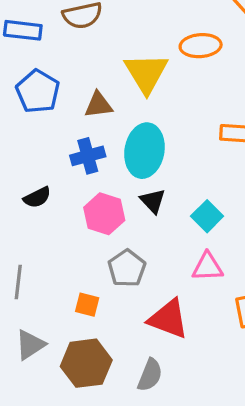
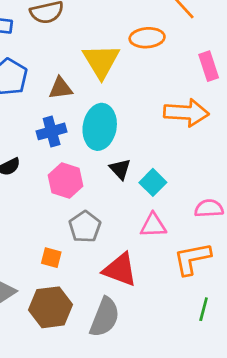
black triangle: (153, 201) -> (120, 169), moved
gray semicircle: (150, 375) -> (105, 317), size x1.4

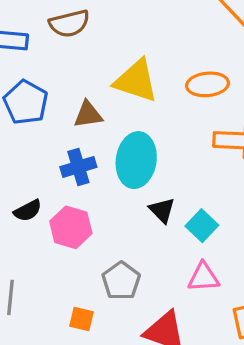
orange ellipse: (147, 38) -> (208, 84), moved
yellow triangle: (101, 61) -> (136, 81), turned -39
pink hexagon: (66, 181) -> (71, 227), moved

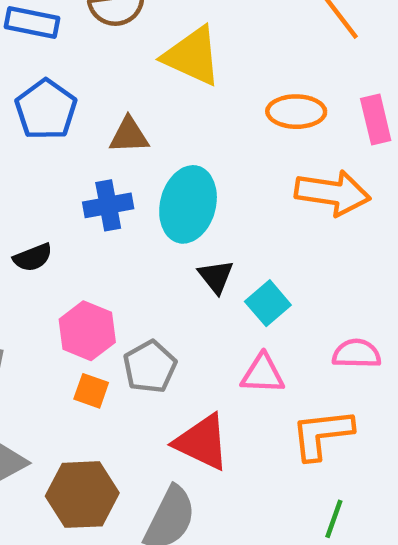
yellow triangle: (136, 81) -> (192, 56), moved
pink hexagon: (71, 227) -> (87, 331), moved
orange square: (81, 319) -> (91, 391), moved

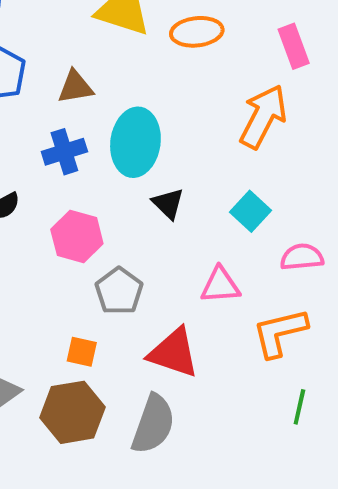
orange ellipse: (296, 112) -> (197, 32), moved
orange arrow: (333, 193) -> (263, 116), turned -64
cyan square: (268, 303) -> (250, 211), moved
pink hexagon: (87, 331) -> (77, 237), moved
orange square: (91, 391) -> (82, 352), moved

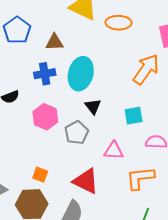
cyan square: (250, 211) -> (134, 116), turned 30
gray pentagon: (119, 291) -> (77, 133), moved

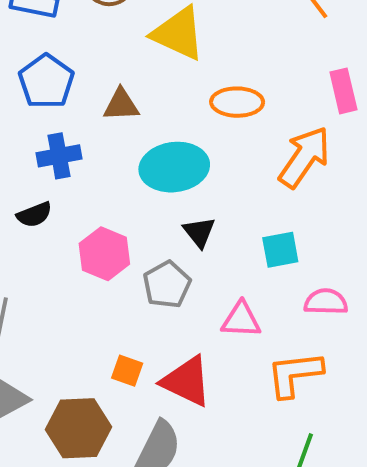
orange ellipse: (119, 23) -> (237, 102), moved
blue cross: (45, 74) -> (59, 156), moved
cyan ellipse: (81, 74) -> (174, 167), turned 68
orange square: (40, 175) -> (127, 371), moved

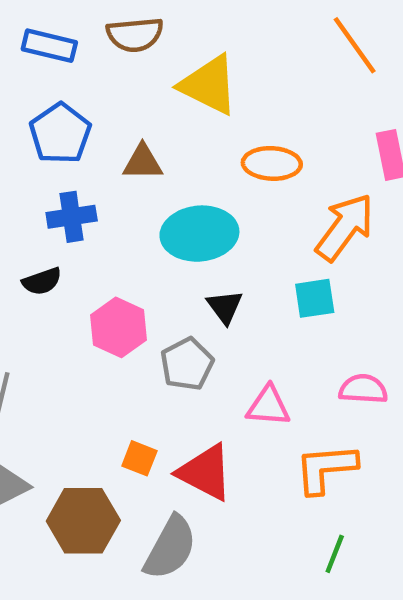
cyan square: (280, 250) -> (315, 298), moved

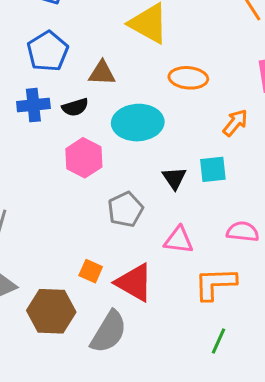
blue cross: (72, 217) -> (33, 105), moved
orange arrow: (345, 227) -> (235, 123), size x0.6
black semicircle: (42, 281) -> (75, 107), moved
black triangle: (225, 307) -> (174, 178), moved
pink hexagon: (119, 327) -> (84, 158), moved

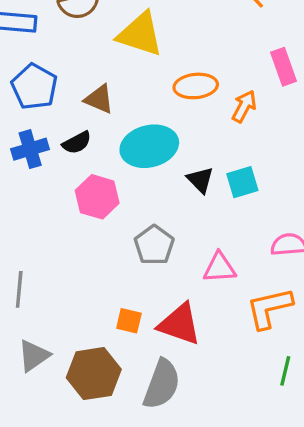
brown triangle: (102, 73) -> (99, 99), turned 32
orange arrow: (235, 123) -> (244, 106), moved
black triangle: (174, 178) -> (200, 180), moved

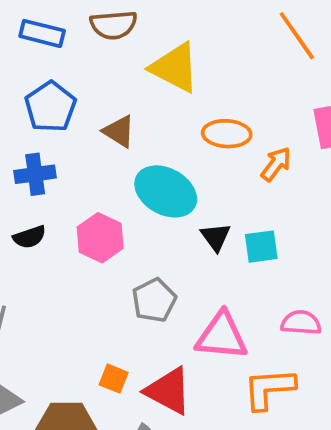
black semicircle: (77, 143) -> (29, 237), moved
cyan ellipse: (149, 146) -> (166, 191), turned 34
pink triangle: (220, 268) -> (222, 336), size x1.4

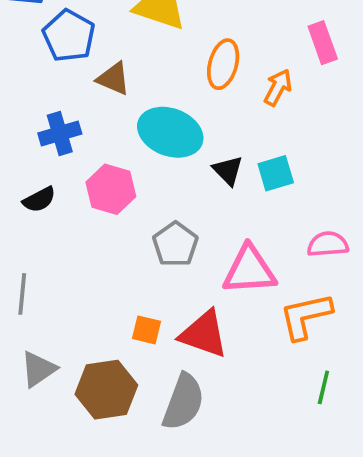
blue pentagon: (50, 107) -> (69, 36), moved
orange ellipse: (227, 134) -> (223, 64), turned -69
blue cross: (35, 174) -> (60, 133), moved

